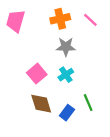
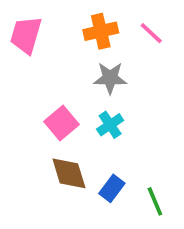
green line: (88, 103) -> (155, 201), moved

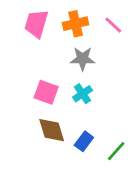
pink trapezoid: (26, 35) -> (36, 24), moved
pink square: (61, 123) -> (46, 92), turned -30
green line: (155, 201) -> (116, 151), turned 65

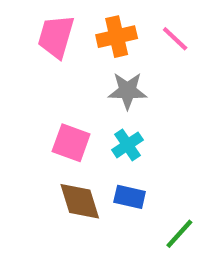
blue rectangle: (84, 141) -> (130, 197), moved, turned 66

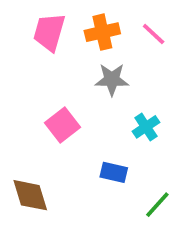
pink square: (71, 143) -> (63, 125), turned 32
cyan cross: (127, 145) -> (146, 127), moved
brown diamond: (80, 201) -> (30, 195), moved

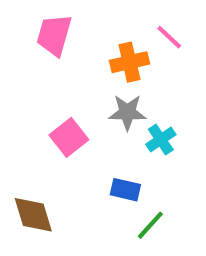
orange cross: (102, 32) -> (129, 62), moved
gray star: (112, 80) -> (127, 112), moved
green line: (157, 205) -> (150, 225), moved

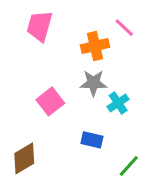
brown diamond: (33, 215) -> (24, 158), turned 76
green line: (150, 225) -> (129, 166), moved

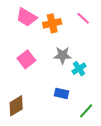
pink trapezoid: (40, 26) -> (26, 17), turned -75
orange cross: (95, 46) -> (52, 23), moved
pink square: (50, 101) -> (26, 59), moved

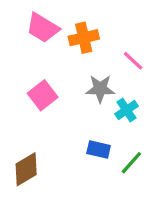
pink line: (83, 18) -> (133, 61), moved
green line: (86, 111) -> (131, 163), moved

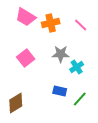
pink line: (133, 61) -> (81, 25), moved

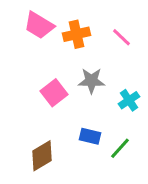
pink square: (26, 58) -> (54, 93), moved
cyan cross: (77, 67) -> (129, 100), moved
brown diamond: (16, 103) -> (42, 156), moved

